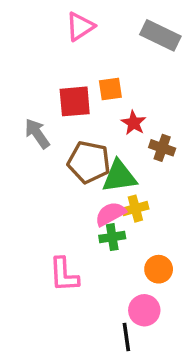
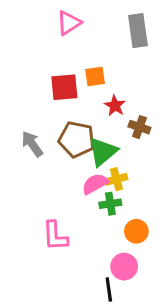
gray rectangle: (160, 35) -> (138, 31), turned 56
gray arrow: (37, 134) -> (32, 144), moved
green triangle: (119, 176) -> (103, 152), turned -32
green cross: (112, 237) -> (110, 204), moved

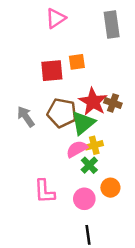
red star: (115, 106) -> (93, 102), moved, size x1.6
green cross: (110, 204) -> (89, 165), turned -35
pink circle: (124, 267) -> (84, 199), moved

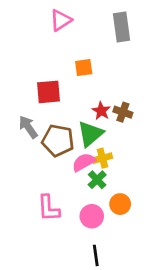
red square: (52, 71) -> (49, 92), moved
red star: (93, 102) -> (101, 111), size x0.6
brown pentagon: (62, 113) -> (58, 141), moved

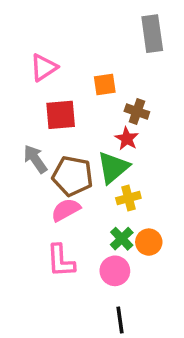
pink triangle: (61, 20) -> (44, 67), moved
brown cross: (123, 112) -> (137, 112), moved
pink semicircle: (84, 162) -> (66, 210), moved
green cross: (97, 180) -> (122, 239), moved
orange circle: (120, 204) -> (149, 242), moved

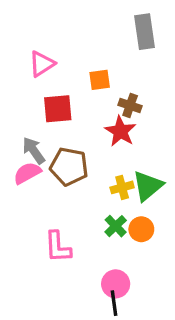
red star: (127, 139) -> (120, 131), size x1.4
green triangle: (113, 167) -> (148, 186), moved
pink semicircle: (66, 210) -> (27, 173), moved
pink circle: (115, 271) -> (116, 284), moved

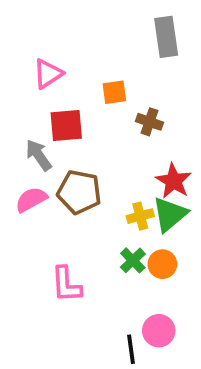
red star: (120, 131) -> (174, 181), moved
gray arrow: (34, 151) -> (39, 155), moved
pink circle: (116, 284) -> (159, 331), moved

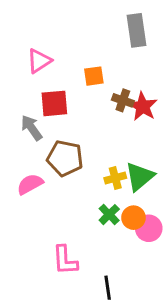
red star: (174, 181) -> (143, 106), moved
pink semicircle: (31, 199) -> (30, 184), moved
pink L-shape: (66, 284) -> (65, 260), moved
pink circle: (159, 331) -> (149, 228), moved

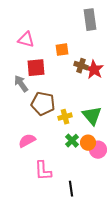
pink triangle: (39, 61) -> (26, 40), turned 48
green triangle: (140, 177) -> (92, 116), turned -30
yellow cross: (115, 178) -> (65, 117), moved
pink semicircle: (30, 184) -> (27, 141), moved

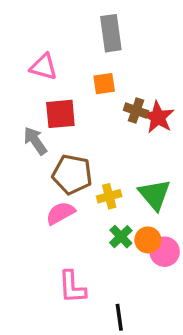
gray rectangle: (90, 20) -> (111, 33), moved
pink semicircle: (27, 141) -> (60, 213), moved

